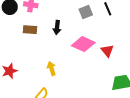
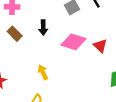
brown rectangle: (30, 30) -> (15, 34), turned 48

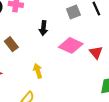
brown rectangle: (15, 34) -> (11, 44), moved

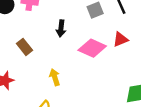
red triangle: (96, 52) -> (120, 39), moved, turned 48

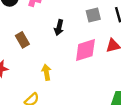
pink diamond: (92, 48) -> (85, 50), turned -50

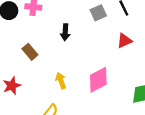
pink diamond: (85, 50) -> (98, 80), moved

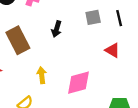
red triangle: (124, 41) -> (112, 50), turned 42
brown rectangle: (30, 52) -> (18, 40), size x1.6

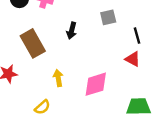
black line: (119, 18) -> (137, 36), moved
red triangle: (112, 50) -> (133, 59), moved

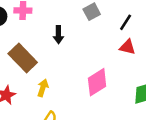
black line: (137, 36) -> (126, 22), turned 63
yellow arrow: (58, 78) -> (43, 88), moved, turned 42

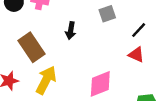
yellow arrow: (43, 88) -> (46, 80), size x1.6

